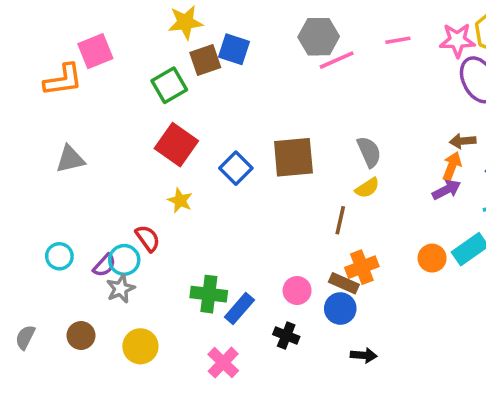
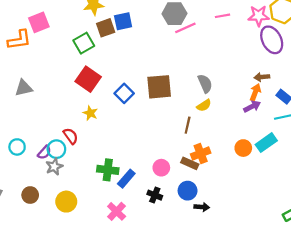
blue square: (234, 49) -> (123, 21), turned -30
blue circle: (340, 308) -> (188, 191), moved

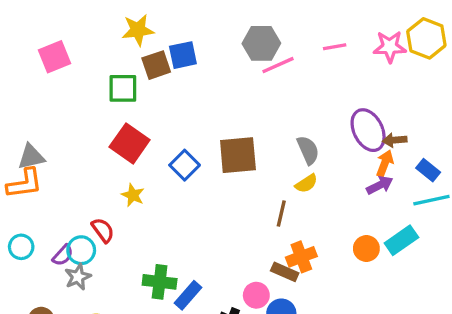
orange L-shape: (19, 40) -> (24, 183), moved
purple ellipse: (272, 40) -> (368, 130), moved
green square: (84, 43) -> (123, 88), turned 30
pink circle: (161, 168) -> (256, 295), moved

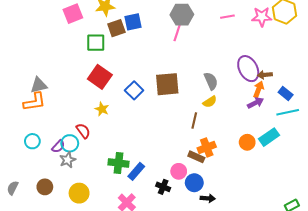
pink square: (54, 57) -> (73, 14), moved
pink line: (278, 65) -> (178, 31), moved, turned -48

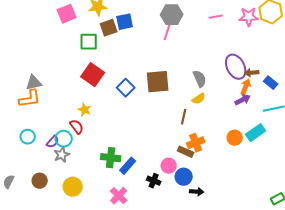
blue rectangle: (286, 93) -> (271, 83), moved
yellow star: (102, 109) -> (85, 110), moved

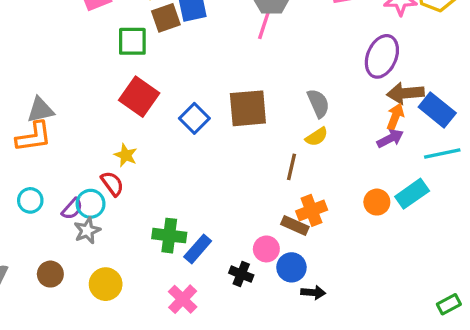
purple ellipse: (236, 67) -> (382, 56), moved, turned 50
brown arrow: (252, 73) -> (405, 93), size x1.5
blue rectangle: (271, 83) -> (437, 110), size x1.5

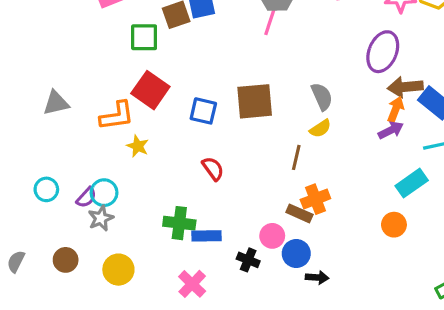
blue square: (194, 118) -> (203, 111), turned -32
orange L-shape: (34, 137) -> (117, 116), moved
red semicircle: (112, 184) -> (213, 169), moved
orange circle: (377, 202) -> (394, 225), moved
blue rectangle: (198, 249) -> (207, 236), turned 48

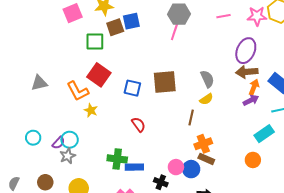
brown arrow: (405, 87) -> (247, 72), moved
orange L-shape: (117, 116) -> (78, 91), turned 70
brown rectangle: (299, 213) -> (206, 159), moved
blue circle: (296, 254) -> (191, 169), moved

